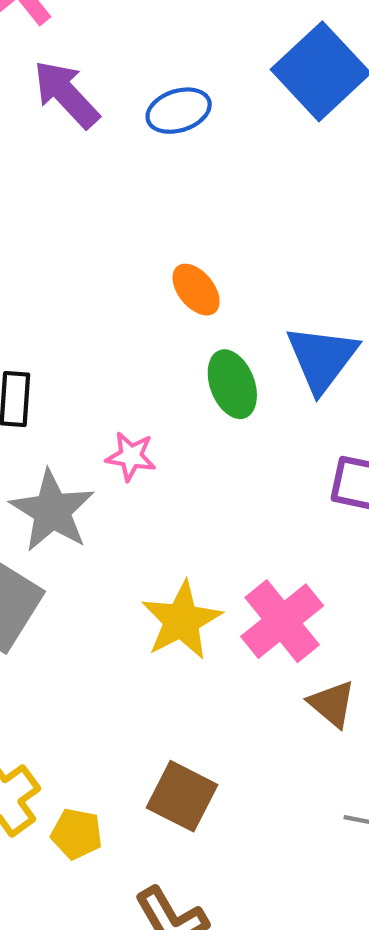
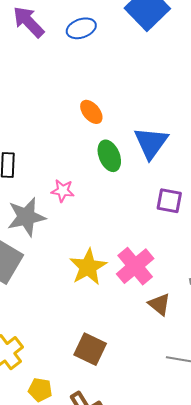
gray star: (52, 511) -> (26, 217), turned 30
yellow pentagon: (77, 834) -> (40, 390), moved

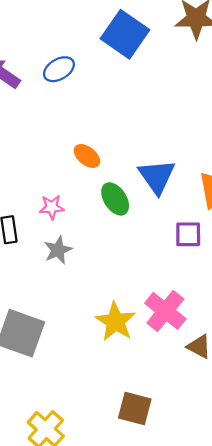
pink star: (63, 191) -> (52, 207), moved
gray star: (26, 217) -> (58, 250), moved, size x0.7

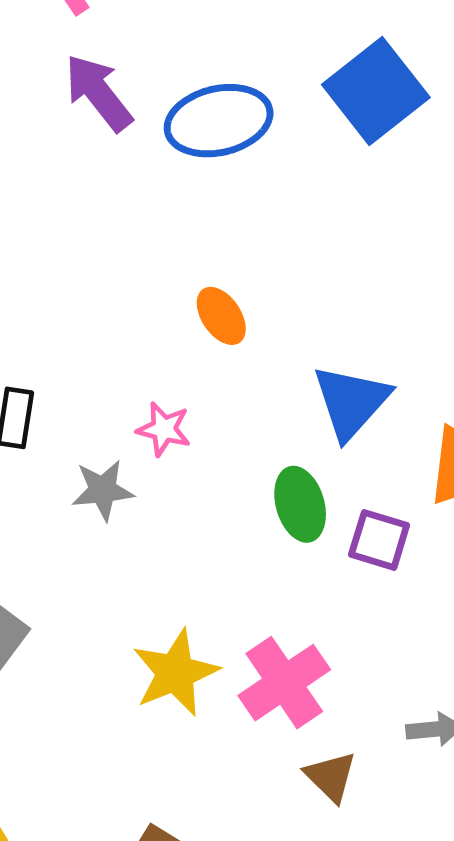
blue ellipse: (59, 69) -> (219, 121), size x1.5
green ellipse: (115, 199) -> (300, 504), moved
pink star: (52, 207) -> (164, 429), moved

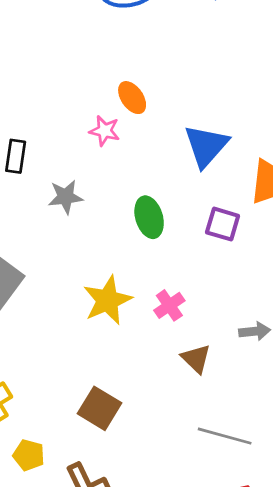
pink star: (164, 429) -> (105, 131), moved
green ellipse: (300, 504) -> (149, 217), moved
pink cross: (284, 683) -> (169, 305), size x0.6

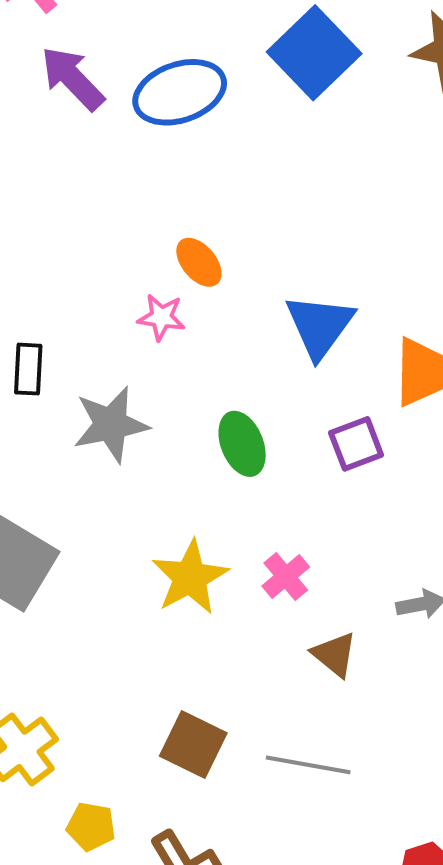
gray star: (66, 197) -> (111, 424), size x1.4
purple square: (223, 224) -> (356, 444), turned -32
gray line: (225, 436) -> (308, 765), moved

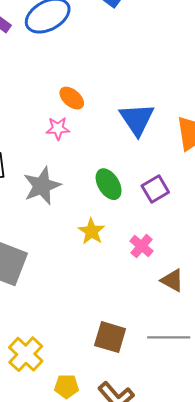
purple square: (356, 444) -> (155, 189), moved
yellow star: (190, 577) -> (91, 231), moved, size x0.7

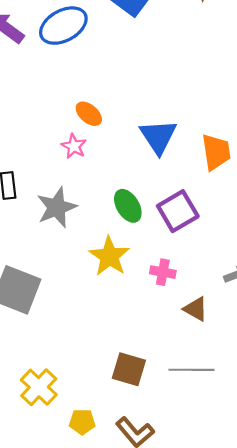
pink star: (58, 128) -> (74, 146), turned 30
purple square: (155, 189) -> (178, 211), size x1.4
yellow star: (91, 231) -> (109, 256), size x1.4
pink cross: (142, 246) -> (163, 272), turned -30

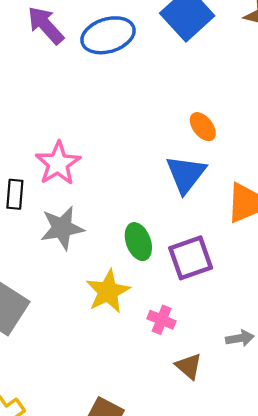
orange ellipse: (89, 114) -> (203, 127), moved
pink star: (74, 146) -> (58, 163), moved, size x1.6

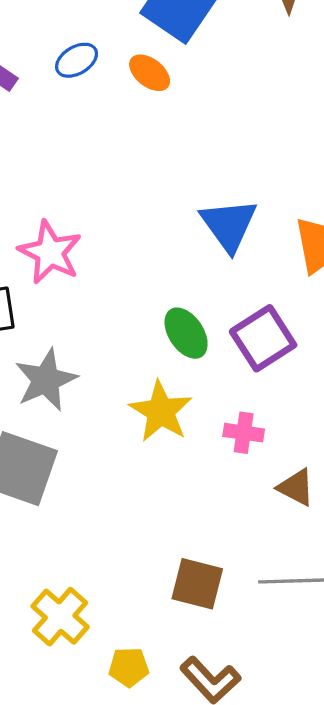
blue ellipse: (108, 35) -> (77, 60), size x0.6
orange ellipse: (203, 127) -> (150, 73), moved
gray star: (62, 228) -> (46, 380), moved

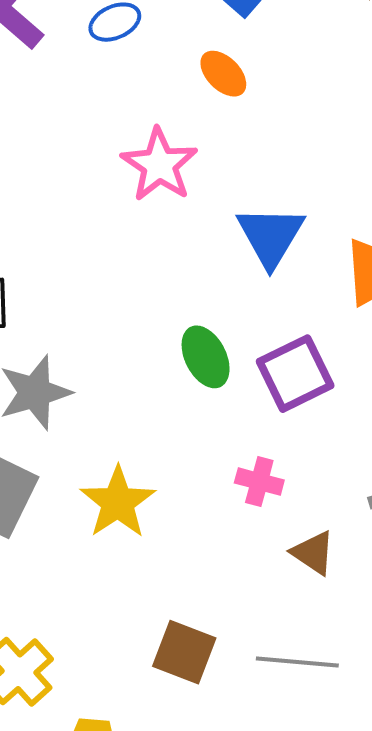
orange ellipse: (150, 73) -> (223, 74), moved
pink star: (50, 252) -> (159, 165), moved
yellow star: (161, 411) -> (118, 502), moved

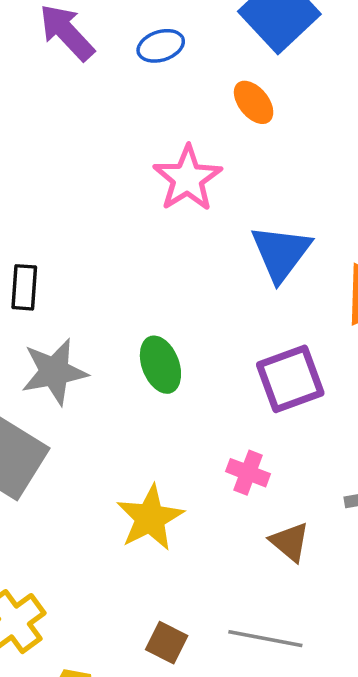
green ellipse: (206, 357) -> (160, 365), moved
yellow star: (118, 502) -> (150, 518), moved
brown square: (184, 652) -> (167, 643), moved, size x0.7

